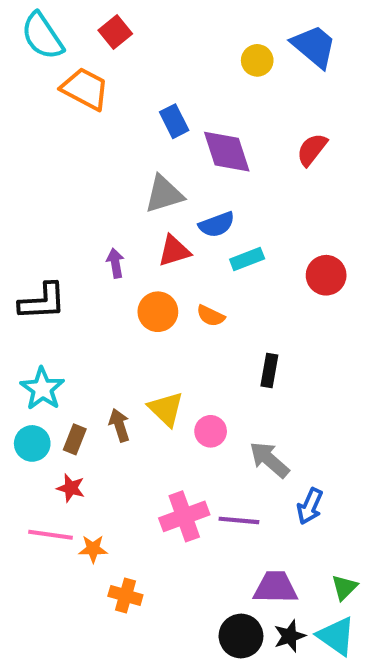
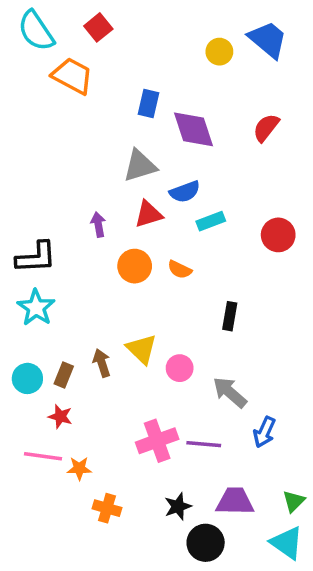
blue rectangle: (174, 121) -> (148, 103), turned 40
cyan star: (42, 389) -> (36, 308), moved
black star: (290, 636) -> (178, 506), moved

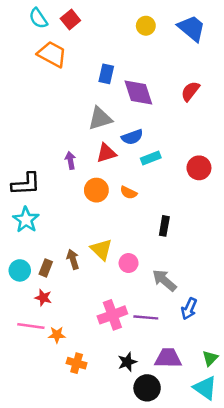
cyan semicircle: (36, 31) -> (38, 18), moved, size x0.7
yellow circle: (219, 52) -> (146, 26), moved

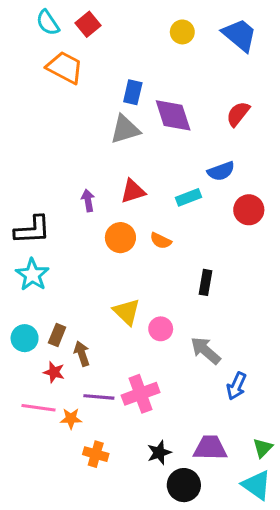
gray triangle: (100, 118) -> (125, 129), moved
blue semicircle: (132, 137) -> (221, 171), moved
brown arrow: (73, 259) -> (82, 354), moved
purple line: (146, 317) -> (99, 397), moved

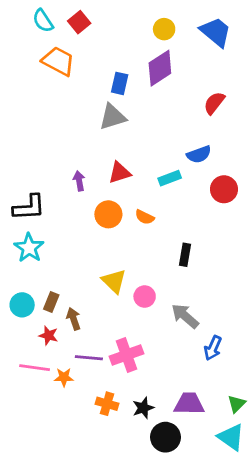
purple diamond: (173, 115) -> (160, 68), moved, turned 75
orange cross: (96, 454) -> (107, 404), moved

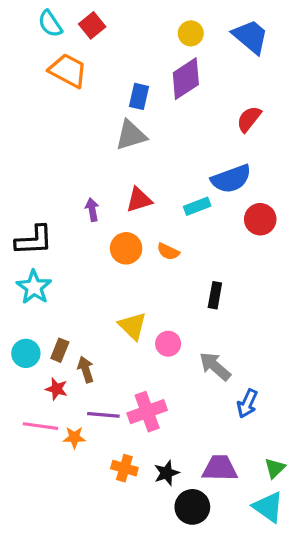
blue semicircle: (199, 154) -> (231, 179), size x1.4

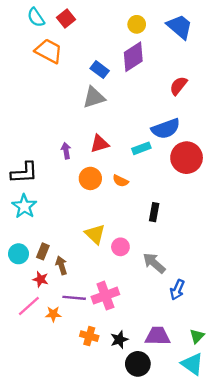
blue rectangle: (139, 96) -> (100, 70), turned -66
red circle: (260, 219) -> (187, 158), size x1.4
pink line: (40, 426) -> (29, 306), turned -50

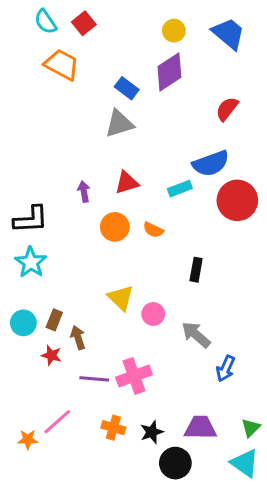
pink line: (29, 306) -> (57, 422), moved
orange star: (53, 314) -> (28, 439), moved

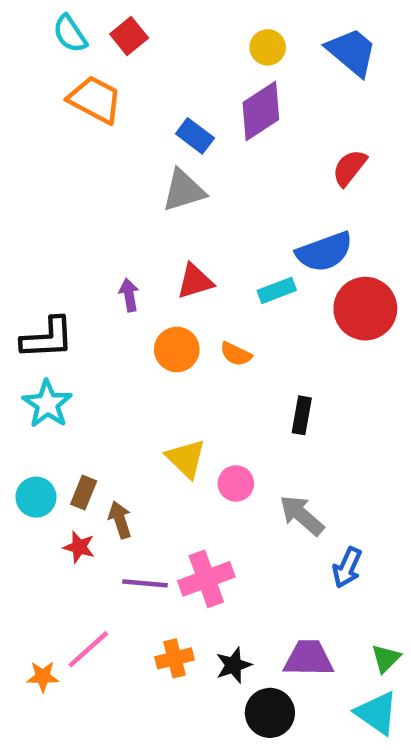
orange cross: (113, 428) -> (175, 658), turned -30

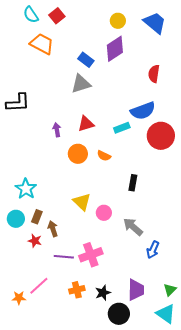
red semicircle: (349, 168) -> (154, 74), turned -30
black L-shape: (47, 338) -> (18, 103), moved
cyan star: (47, 404) -> (26, 189), moved
purple trapezoid: (309, 658) -> (136, 290), turned 90

